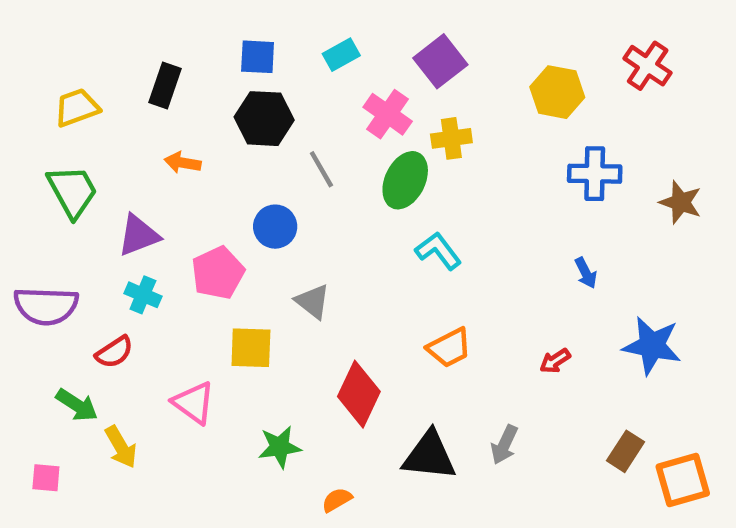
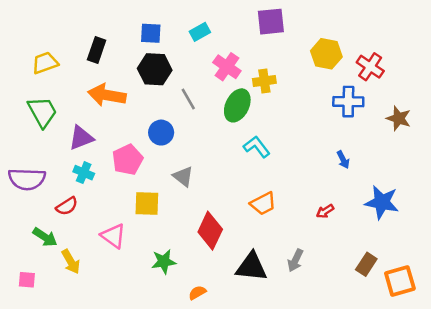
purple square: (440, 61) -> (271, 22), moved, turned 32
red cross: (648, 66) -> (370, 67), moved
orange arrow: (183, 163) -> (107, 95), size x1.8

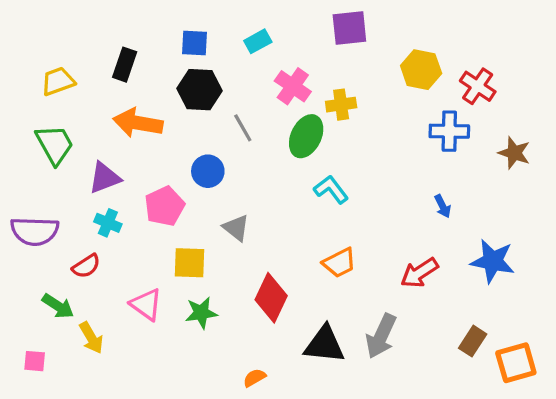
red arrow: (325, 211) -> (419, 273), size x1.6
gray arrow: (295, 260) -> (381, 336), size x1.5
green star: (164, 262) -> (201, 313), moved

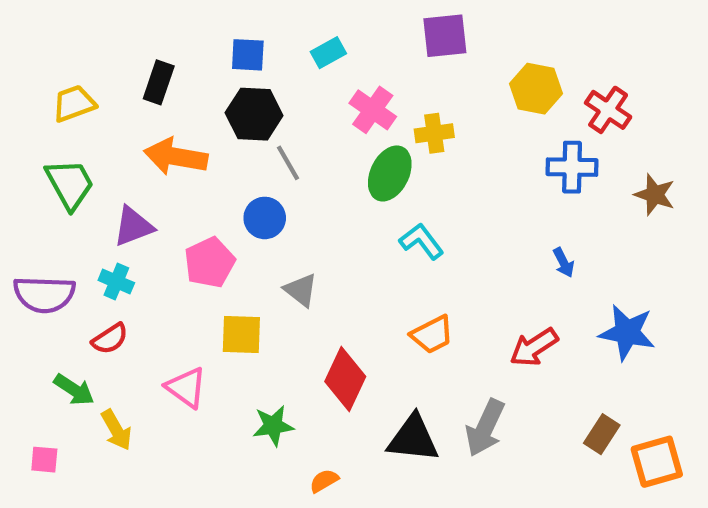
gray line: (243, 128) -> (288, 163), moved
cyan cross: (108, 223) -> (116, 282), moved
green star: (201, 313) -> (273, 426), moved

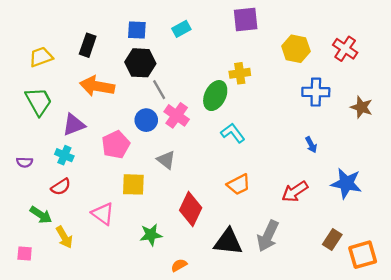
pink cross: (373, 110) -> (177, 115), moved
red cross: (608, 110) -> (345, 49), moved
purple semicircle: (44, 294) -> (25, 162), size x0.5

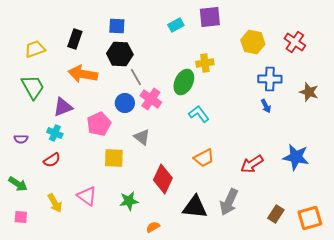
cyan rectangle: (181, 29) -> (176, 25), moved
blue arrow: (311, 145) -> (266, 106), moved
pink triangle: (103, 214) -> (87, 196), moved
green arrow: (41, 215) -> (18, 184), moved
brown rectangle: (332, 239) -> (276, 214), moved

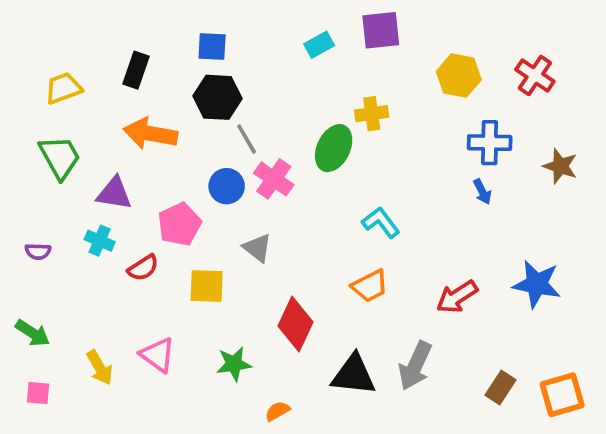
purple triangle: (63, 107) -> (114, 193), turned 30
cyan L-shape: (199, 114) -> (381, 222), moved
red semicircle: (52, 160) -> (143, 268), moved

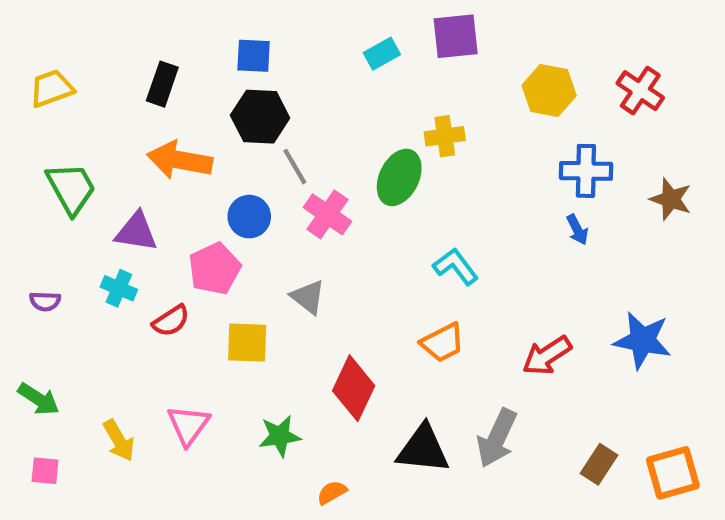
yellow trapezoid: (63, 88) -> (52, 88), moved
blue circle: (227, 186) -> (249, 217), moved
pink triangle: (158, 355) -> (188, 425), turned 30

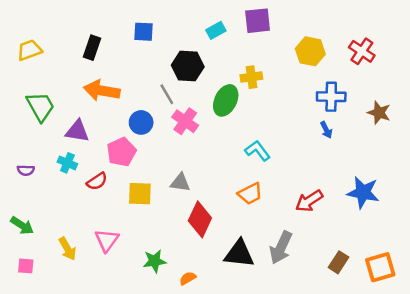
black hexagon: (260, 117) -> (188, 66), moved
gray triangle: (308, 297) -> (180, 183), moved, turned -30
green star: (280, 436) -> (155, 261), moved

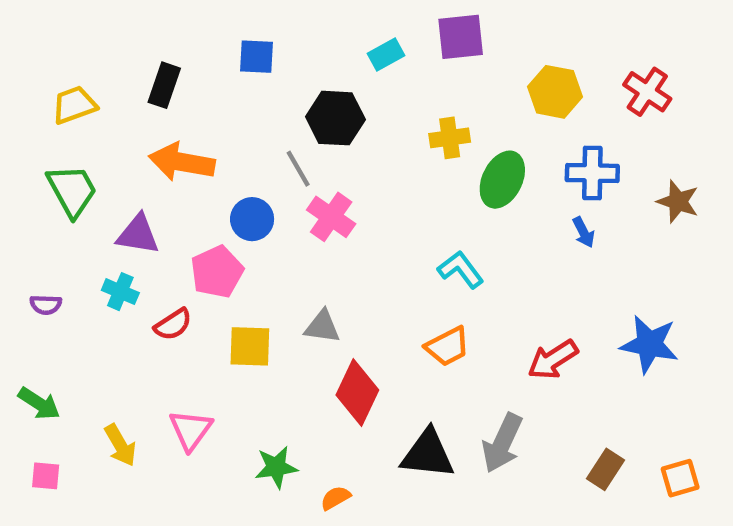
yellow trapezoid: (29, 50) -> (74, 105), moved
green ellipse: (226, 100) -> (502, 180), moved
orange square: (380, 267) -> (680, 478), size x0.7

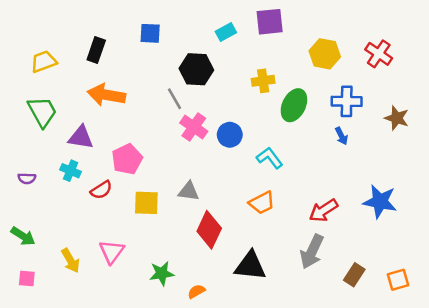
blue circle: (252, 219) -> (230, 135), moved
gray arrow: (502, 443) -> (312, 252), moved

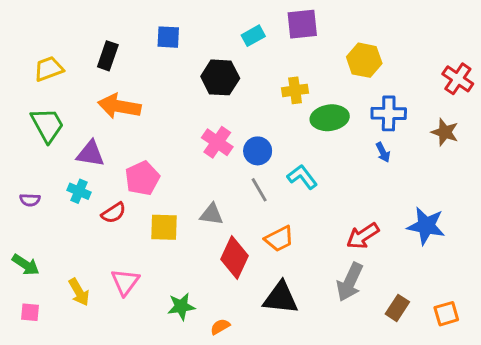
red cross: (379, 54) -> (458, 79), moved
gray line: (175, 99) -> (259, 190), moved
green ellipse: (294, 105) -> (330, 118), turned 56
orange trapezoid: (262, 203) -> (279, 239), moved

